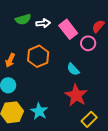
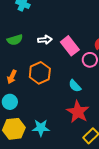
green semicircle: (23, 19) -> (15, 40), moved
cyan star: (39, 111) -> (41, 128), turned -30

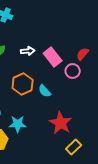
cyan semicircle: (75, 86) -> (45, 91), moved
cyan star: (41, 128) -> (18, 124), moved

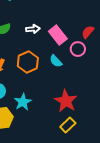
cyan semicircle: (45, 91) -> (56, 61), moved
cyan star: (18, 124) -> (23, 102), turned -30
yellow rectangle: (74, 147) -> (68, 125), moved

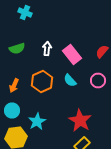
white arrow: (33, 29) -> (47, 48), turned -80
pink circle: (78, 49) -> (98, 80), moved

